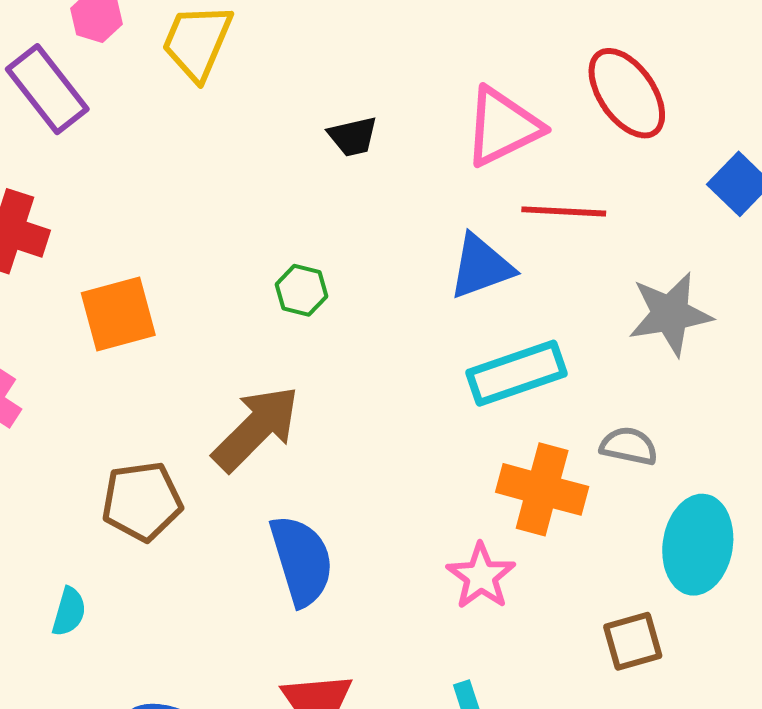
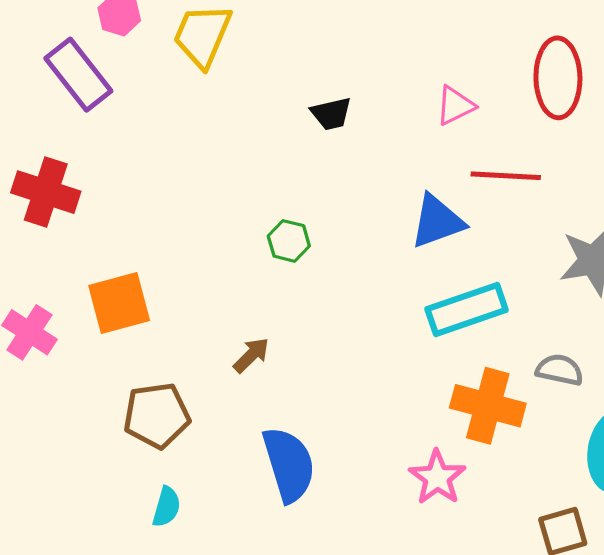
red ellipse: (627, 93) -> (558, 78), turned 34
pink triangle: (503, 127) -> (455, 106), size x0.6
orange square: (118, 314) -> (119, 303), moved
brown arrow: (256, 428) -> (251, 355), size x0.5
cyan semicircle: (69, 612) -> (166, 507), moved

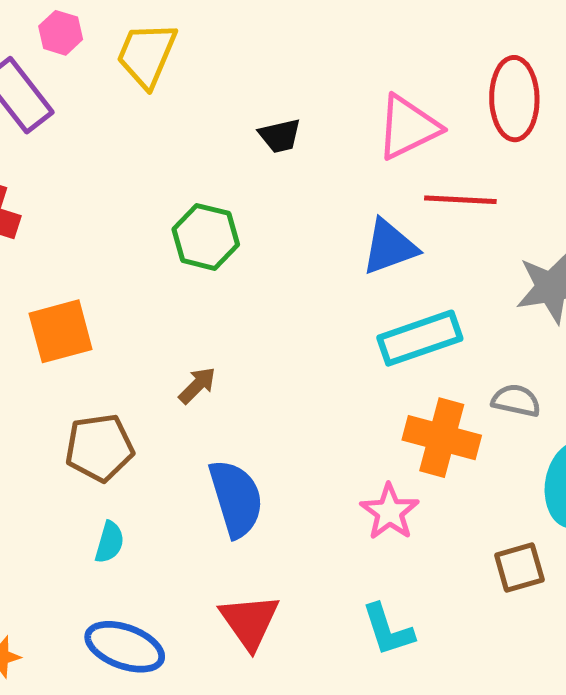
pink triangle: (455, 106) -> (408, 127), size x1.6
green hexagon: (289, 241) -> (206, 237), moved, size x1.5

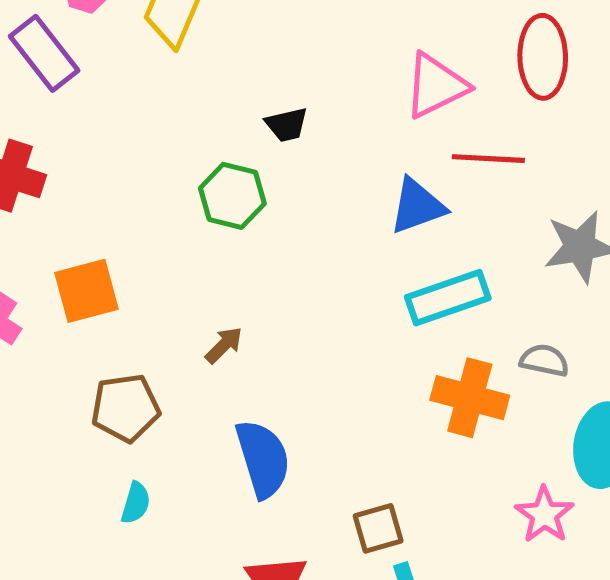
black trapezoid: (280, 136) -> (287, 125), moved
pink star: (390, 512) -> (544, 515), moved
brown square: (519, 567) -> (378, 528), moved

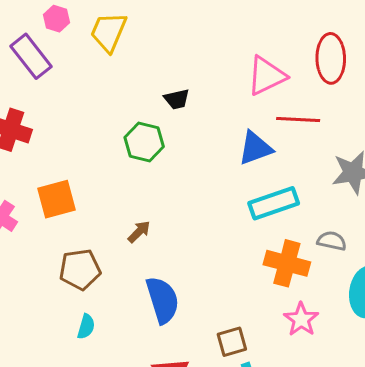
pink star: (544, 515) -> (301, 319), moved

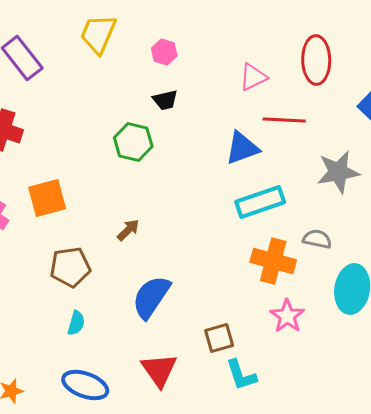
pink hexagon: (56, 19) -> (164, 52), moved
pink triangle: (267, 76) -> (253, 77), size x0.7
blue semicircle: (163, 300) -> (151, 297), turned -129

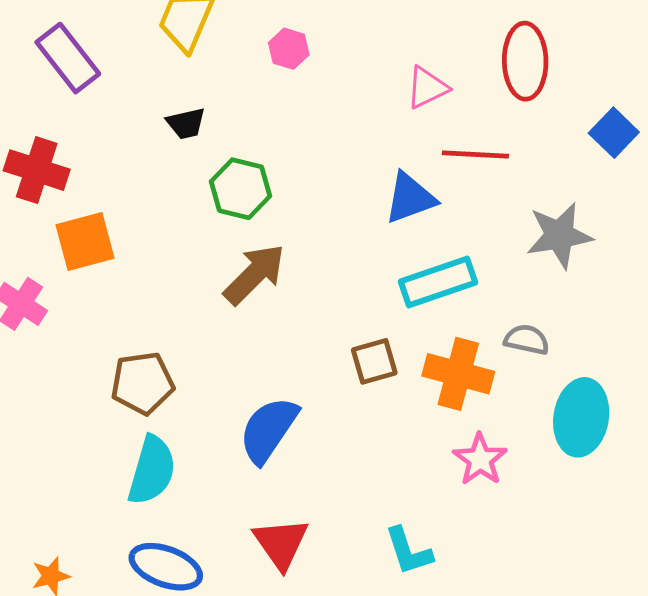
black trapezoid: (165, 100) -> (186, 123), moved
orange square: (47, 198) -> (85, 242), moved
brown arrow: (128, 230) -> (254, 274), moved, size x1.8
cyan semicircle: (76, 323) -> (152, 470), size x1.8
brown square: (219, 338) -> (374, 361), moved

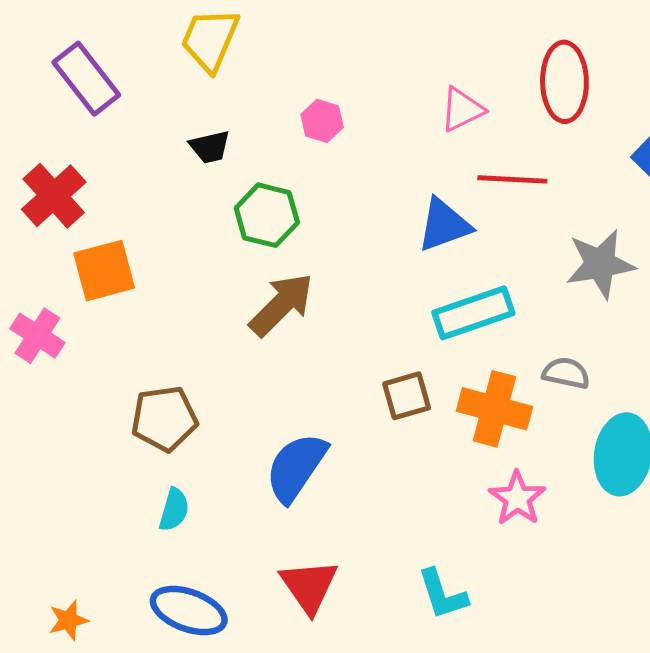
pink hexagon: (289, 49) -> (322, 121), moved
red cross: (37, 170) -> (54, 196), turned 30
cyan semicircle: (152, 470) -> (174, 510), size x0.6

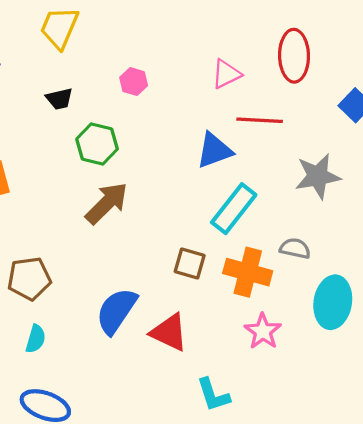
cyan rectangle: (473, 313) -> (234, 209), turned -33
brown square: (407, 396) -> (190, 263), turned 32
red triangle: (309, 586) -> (169, 332), moved, turned -30

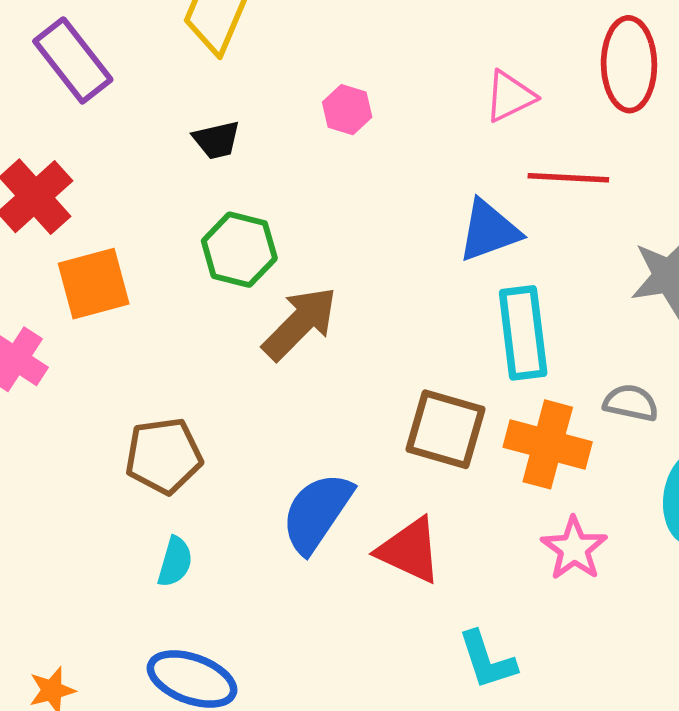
green hexagon: (97, 144) -> (239, 250), moved
cyan rectangle: (234, 209) -> (523, 333), turned -45
brown square: (190, 263) -> (445, 429), size x1.4

